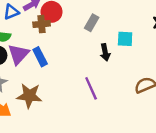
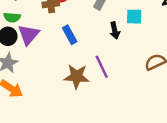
blue rectangle: (40, 57) -> (70, 35), moved
brown star: (29, 96) -> (77, 77), moved

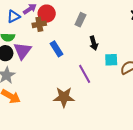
cyan square: (134, 17) -> (111, 60), moved
brown star: (77, 77) -> (64, 97), moved

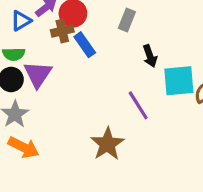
blue rectangle: (56, 49) -> (85, 45), moved
cyan square: (111, 60) -> (179, 81), size x1.5
brown star: (64, 97) -> (107, 144), turned -30

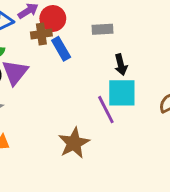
gray rectangle: (127, 20) -> (102, 29), turned 60
cyan square: (179, 81) -> (122, 93), moved

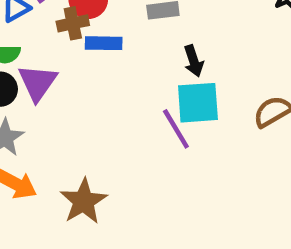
blue rectangle: (61, 49) -> (104, 43), turned -55
brown star: (74, 143) -> (84, 201), moved

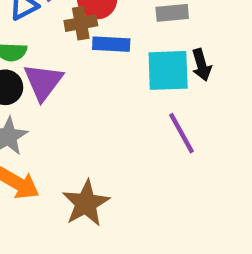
cyan square: (198, 103) -> (168, 70), moved

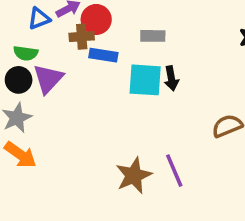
purple line: (182, 133) -> (174, 171), moved
brown star: (86, 203) -> (134, 175), moved

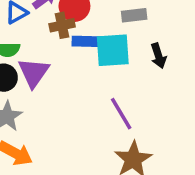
cyan square: (145, 80) -> (113, 50), moved
purple line: (174, 171) -> (121, 114), moved

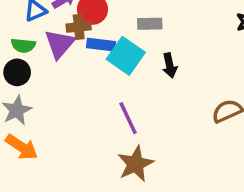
cyan square: (113, 50) -> (126, 56), turned 33
purple triangle: (34, 73) -> (60, 44), moved

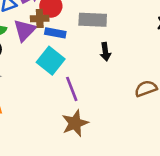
gray rectangle: (150, 24) -> (93, 20), size x1.5
cyan square: (126, 56) -> (51, 61), moved

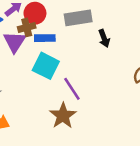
black arrow: (105, 52) -> (104, 38), moved
brown star: (75, 123) -> (63, 116), moved

